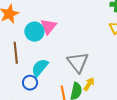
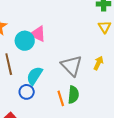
pink triangle: (48, 26) -> (38, 34), turned -36
yellow arrow: (89, 84) -> (98, 63), moved

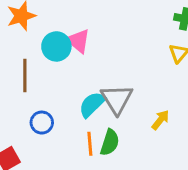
yellow arrow: (98, 63) -> (160, 120), moved
cyan semicircle: (34, 76) -> (92, 104), moved

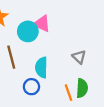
gray triangle: (117, 99) -> (79, 57), size x0.6
cyan semicircle: (92, 104) -> (41, 68), moved, turned -30

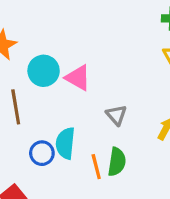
pink triangle: (42, 24) -> (78, 78), moved
cyan semicircle: (41, 68) -> (65, 143), moved

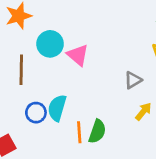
gray triangle: (116, 115) -> (133, 80), moved, turned 30

